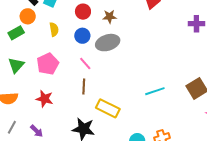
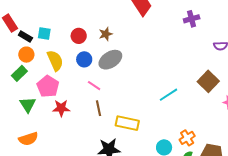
yellow semicircle: (54, 29) -> (55, 61), size x1.5
pink pentagon: (48, 64) -> (48, 86), moved
red star: (45, 99) -> (61, 108), moved

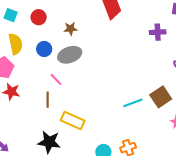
red circle: (79, 36) -> (39, 17), moved
pink line: (94, 86) -> (56, 79), moved
cyan line: (168, 95) -> (133, 103), moved

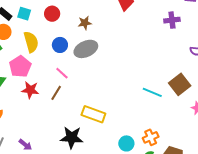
pink line: (56, 79) -> (62, 73), moved
brown line: (48, 100) -> (56, 93), moved, turned 35
cyan line: (133, 103) -> (152, 92), turned 48

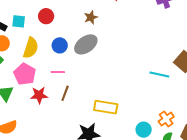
brown star: (85, 23) -> (91, 17), moved
yellow semicircle: (31, 42) -> (31, 48), turned 45
pink line: (62, 73) -> (58, 72), moved, turned -32

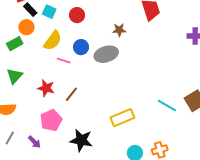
pink line: (58, 72) -> (64, 61), moved
pink pentagon: (25, 74) -> (51, 120), moved
yellow rectangle: (106, 107) -> (122, 118), moved, turned -50

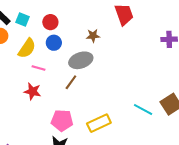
blue circle: (81, 47) -> (54, 43), moved
red star: (46, 88) -> (32, 91), moved
brown line: (71, 94) -> (71, 82), moved
pink pentagon: (51, 120) -> (62, 120), moved, turned 30

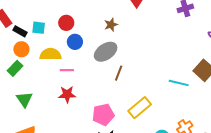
yellow semicircle: (27, 48) -> (50, 54), turned -110
brown line: (71, 82) -> (119, 73), moved

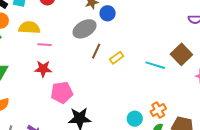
blue circle: (75, 42) -> (108, 13), moved
yellow rectangle: (140, 108) -> (117, 58), moved, size x0.6
pink pentagon: (103, 115) -> (62, 93), moved

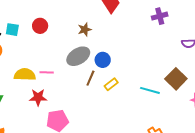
blue circle: (108, 13) -> (103, 60), moved
yellow semicircle: (29, 28) -> (25, 75), moved
pink line: (45, 45) -> (47, 72), moved

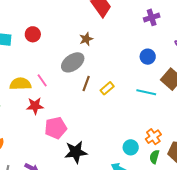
brown star: (85, 29) -> (86, 39), moved
blue circle: (103, 60) -> (148, 57), moved
pink line: (47, 72) -> (42, 80), turned 56

